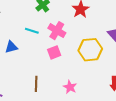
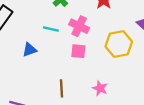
pink square: (54, 52) -> (78, 51), turned 32

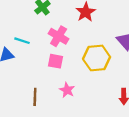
cyan line: (51, 29) -> (22, 41), moved
pink star: (100, 88) -> (67, 90), moved

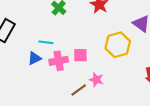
pink cross: (59, 36) -> (59, 61), moved, turned -30
brown line: (35, 97) -> (79, 90), moved, turned 63

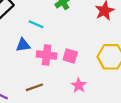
cyan line: (46, 42) -> (36, 24), moved
brown line: (79, 90) -> (34, 87), moved

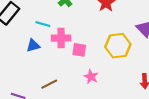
pink cross: (47, 55) -> (61, 38), moved

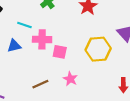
brown line: (49, 84) -> (40, 84), moved

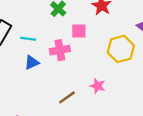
cyan line: (24, 25) -> (28, 39), moved
pink square: (60, 52) -> (79, 31), moved

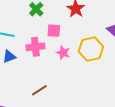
pink star: (98, 86) -> (63, 53), moved

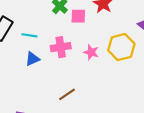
pink square: (54, 31) -> (78, 16), moved

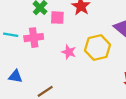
pink cross: (61, 47) -> (34, 38), moved
blue triangle: (32, 59) -> (15, 76), moved, turned 32

